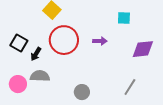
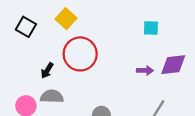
purple arrow: (100, 41) -> (145, 70), moved
black square: (19, 43) -> (26, 27), moved

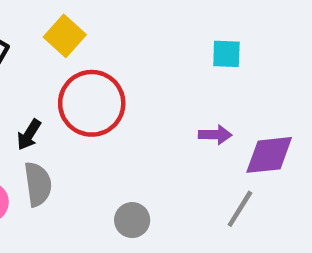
purple diamond: (173, 65) -> (269, 155), moved
gray semicircle: (52, 96) -> (38, 184), turned 80

